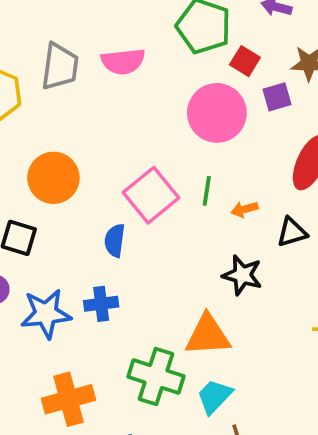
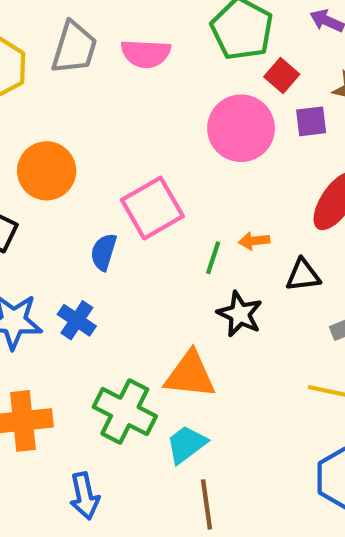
green line: (207, 191) -> (213, 258), moved
blue cross: (101, 304) -> (77, 320), turned 32

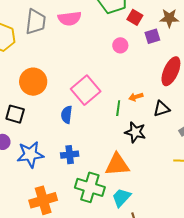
pink circle: (241, 128) -> (120, 45), size x0.5
blue cross: (77, 320) -> (70, 155), moved, turned -30

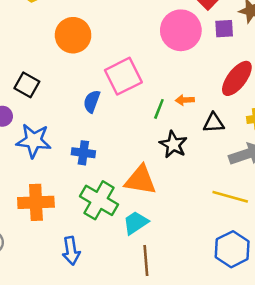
pink circle: (120, 45) -> (181, 30), size x2.0
orange circle: (33, 82) -> (73, 35), moved

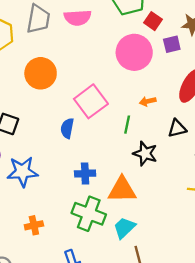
orange arrow: (185, 100) -> (148, 101), moved
blue cross: (83, 153) -> (85, 173), moved
orange cross: (36, 202) -> (34, 225), size x0.6

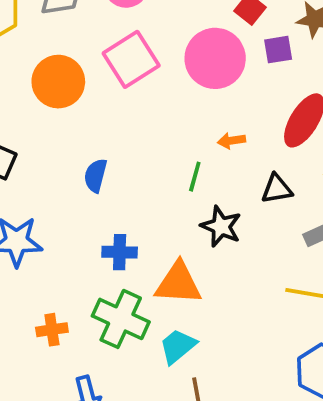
pink square: (91, 101) -> (131, 59), moved
orange cross: (34, 225) -> (52, 330), moved

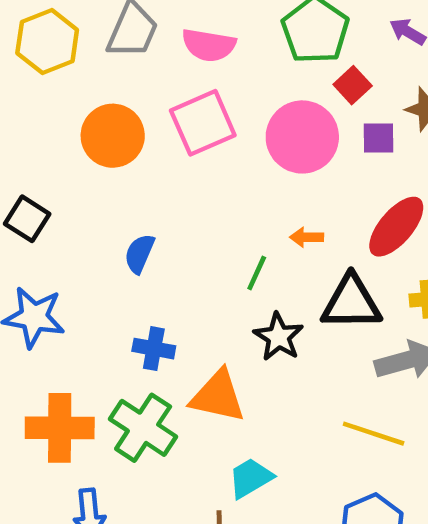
black triangle: (277, 189) -> (351, 303), size x1.6
orange cross: (52, 330) -> (60, 428), size x1.8
cyan trapezoid: (178, 346) -> (250, 478), moved

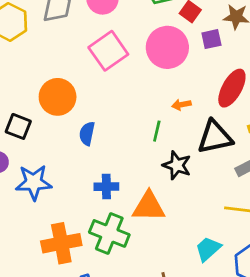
orange circle: (113, 136) -> (58, 97), moved
cyan trapezoid: (250, 478) -> (208, 249), moved

